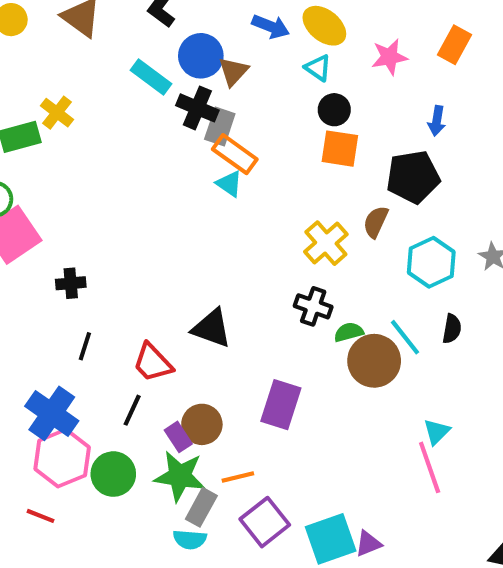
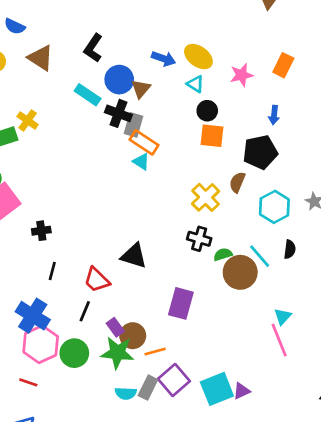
brown circle: (202, 424) -> (133, 336), moved
gray rectangle: (201, 507) -> (148, 388), moved

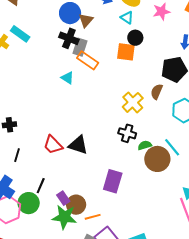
cyan rectangle: (88, 95) -> (20, 34), moved
orange square: (212, 136) -> (126, 52), moved
cyan triangle: (141, 162) -> (67, 78), moved
red trapezoid: (97, 280) -> (53, 145), moved
green circle: (74, 353) -> (29, 203), moved

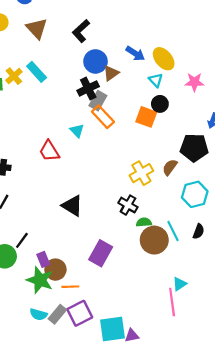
black cross: (69, 38) -> (88, 88), turned 30
red trapezoid: (53, 145) -> (49, 151), moved

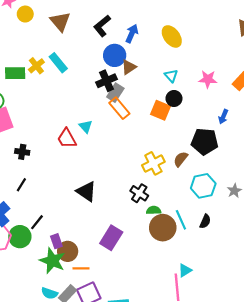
blue arrow: (135, 53) -> (132, 34), moved, turned -102
yellow ellipse: (164, 59) -> (172, 36), moved
cyan triangle: (77, 131) -> (86, 126), moved

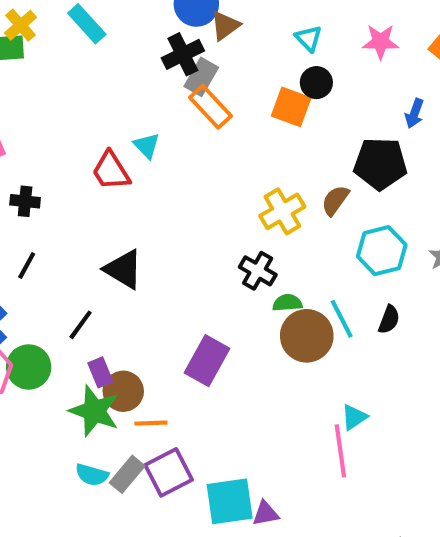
yellow cross: (36, 66) -> (21, 25), moved
black triangle: (86, 191) -> (123, 269), moved
black line: (37, 222) -> (81, 325), moved

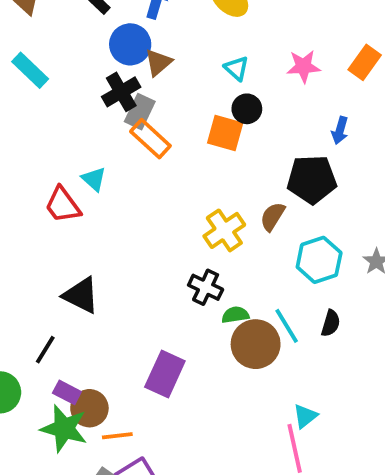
purple rectangle: (100, 372) -> (67, 392), turned -36

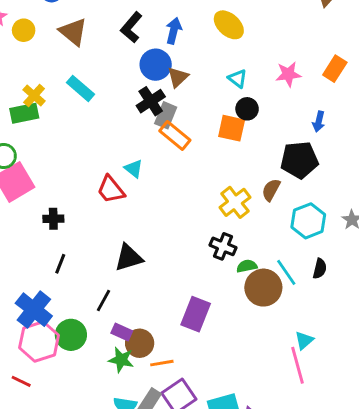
black triangle: (81, 295) -> (129, 258), turned -40
green star: (64, 429) -> (121, 360), size x0.7

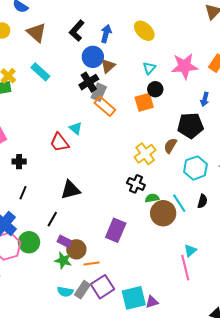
pink star: (288, 74) -> (185, 66), size x1.5
cyan triangle: (238, 79) -> (149, 68), turned 32
orange square: (232, 128) -> (144, 102), turned -30

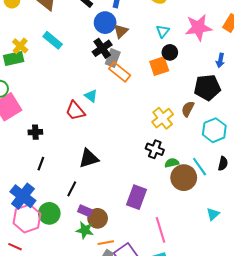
orange line: (91, 263) -> (106, 243), moved
pink line: (185, 268) -> (161, 230), moved

